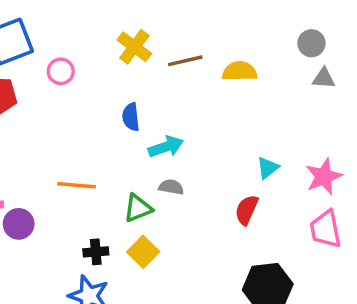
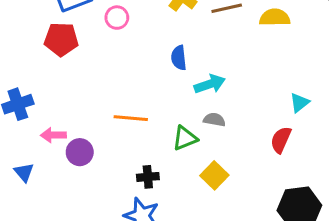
yellow square: (143, 252) -> (214, 175), moved

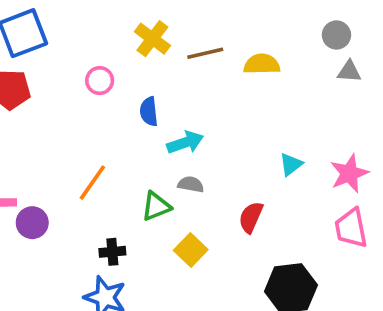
pink circle: (117, 18) -> (100, 81), moved
orange line: (131, 118) -> (92, 183), turned -60
red semicircle: (281, 140) -> (251, 217), moved

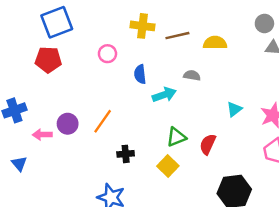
yellow cross: (152, 39) -> (142, 26), turned -30
gray semicircle: (191, 184) -> (192, 75), moved
green triangle: (156, 206) -> (176, 137), moved
purple circle: (32, 223) -> (68, 124), moved
black cross: (112, 252) -> (126, 154), moved

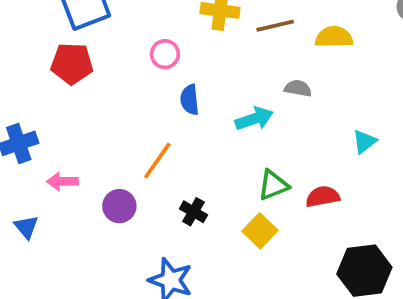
blue semicircle: (140, 74) -> (190, 100), moved
purple circle: (68, 124) -> (119, 206), moved
red semicircle: (208, 144) -> (323, 197), turned 55
black cross: (126, 154) -> (193, 212), turned 35

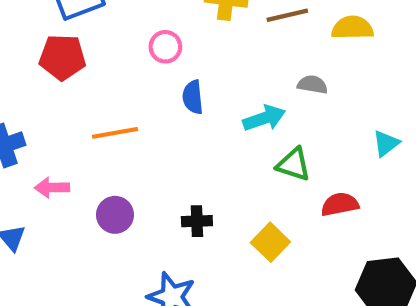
orange line: (157, 160) -> (115, 133), moved, turned 45
green triangle: (273, 185) -> (294, 164), moved, turned 40
black cross: (193, 212) -> (197, 221), turned -32

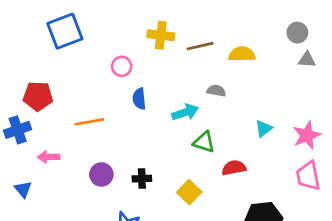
red pentagon: (62, 57) -> (38, 96), moved
purple circle: (115, 215) -> (101, 174), moved

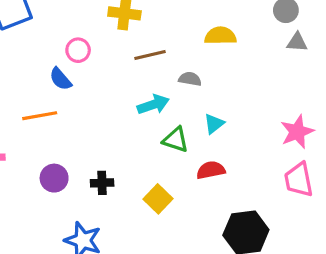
brown line: (200, 46) -> (150, 55), moved
blue semicircle: (139, 99) -> (60, 79), moved, turned -35
cyan triangle: (264, 129) -> (214, 124), moved

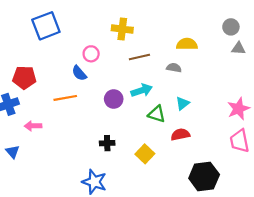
gray semicircle: (190, 79) -> (174, 68), moved
purple circle: (54, 178) -> (114, 99), moved

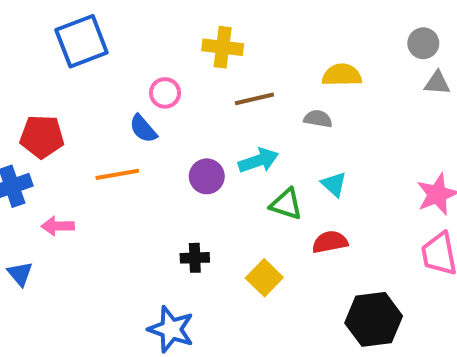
cyan triangle: (183, 103) -> (334, 184), turned -40

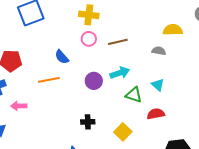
yellow cross: (223, 47) -> (89, 15), moved
yellow semicircle: (342, 75) -> (173, 30), moved
pink circle: (165, 93) -> (89, 39), moved
gray semicircle: (318, 119) -> (159, 51), moved

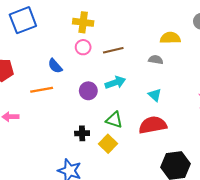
green triangle: (134, 95) -> (114, 120), moved
red semicircle: (156, 114) -> (153, 125), size x1.5
yellow square: (123, 132) -> (108, 144), moved

